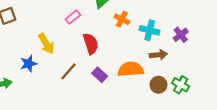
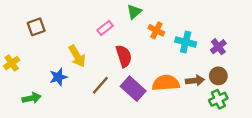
brown arrow: (158, 55) -> (195, 81), moved
purple rectangle: (100, 75) -> (133, 89), size x1.5
brown circle: (158, 85) -> (218, 76), moved
green cross: (181, 85) -> (218, 99), turned 35

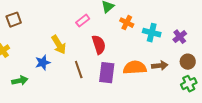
brown square: (36, 27) -> (14, 20), moved
brown circle: (218, 76) -> (188, 62), moved
brown line: (100, 85) -> (79, 70), turned -60
purple rectangle: (133, 89) -> (107, 73), turned 55
green cross: (218, 99) -> (189, 84), moved

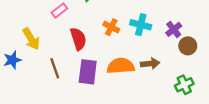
orange cross: (127, 23) -> (111, 27), moved
brown circle: (188, 62) -> (188, 46), moved

